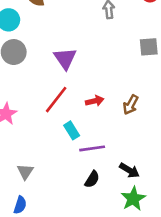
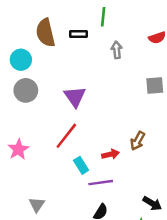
red arrow: (95, 101) -> (111, 154), moved
black arrow: (129, 170) -> (152, 203), moved

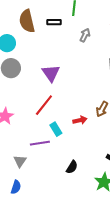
gray arrow: (117, 50) -> (85, 35), turned 32
purple line: (101, 183) -> (40, 143), moved

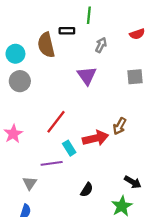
brown semicircle: (27, 21) -> (46, 45), moved
purple triangle: (51, 73) -> (87, 76), moved
red arrow: (80, 120) -> (95, 138), size x1.6

